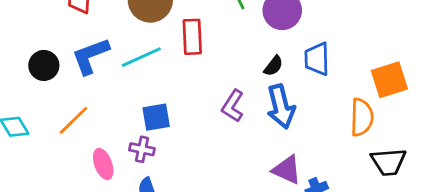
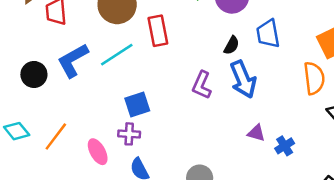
orange line: (73, 120) -> (56, 136), moved
purple triangle: (287, 170) -> (256, 133), size x0.7

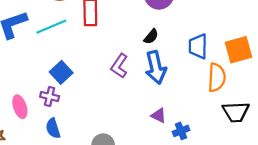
blue trapezoid: (268, 34) -> (198, 46), moved
blue square: (137, 104) -> (61, 72), turned -35

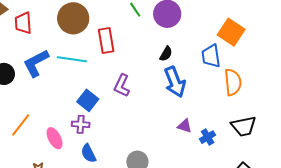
cyan line: (51, 27) -> (72, 59), turned 40
orange square: (238, 50) -> (231, 32), moved, turned -32
purple L-shape: (119, 66) -> (122, 86), moved
black trapezoid: (236, 112) -> (244, 126), moved

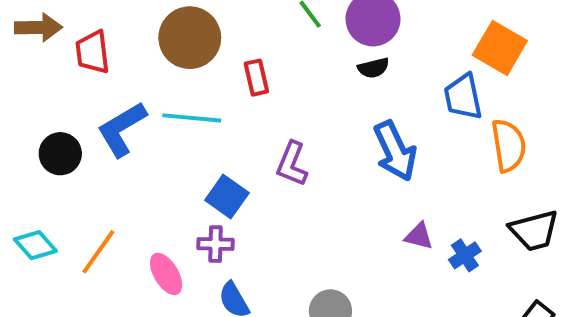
red rectangle: (106, 40) -> (256, 78), size x0.7
black semicircle: (166, 54) -> (373, 68), moved, turned 49

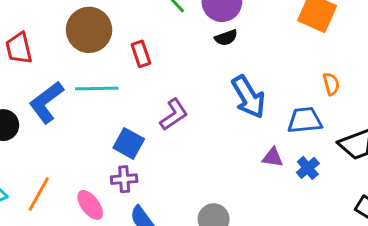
blue trapezoid: (463, 97) -> (305, 120), moved, turned 102
orange semicircle: (508, 146) -> (331, 84), size x0.6
purple L-shape: (292, 164) -> (174, 114), turned -140

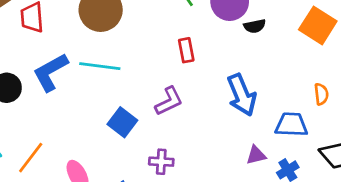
black semicircle: (226, 38) -> (255, 26), moved
red rectangle: (141, 54) -> (186, 50), moved
purple triangle: (273, 157) -> (256, 155), turned -30
purple cross: (124, 179) -> (161, 162), moved

